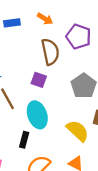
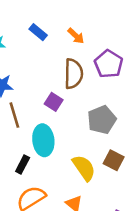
blue rectangle: (12, 23) -> (38, 32), turned 35

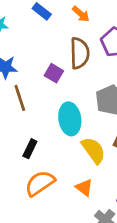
purple square: (54, 102) -> (54, 73), moved
cyan ellipse: (43, 140) -> (70, 119), moved

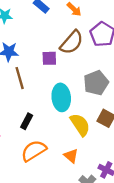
brown semicircle: (80, 53) -> (72, 42), turned 40
purple square: (54, 73) -> (49, 58), turned -35

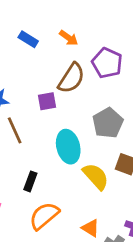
orange triangle: (71, 156) -> (91, 228), moved

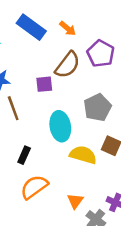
blue rectangle: (28, 39) -> (31, 27), size x1.6
yellow semicircle: (96, 176) -> (83, 155), turned -36
orange triangle: (91, 228) -> (75, 201), turned 30

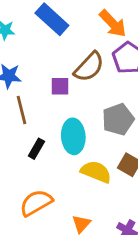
orange arrow: (68, 28) -> (113, 23), moved, size x1.5
black rectangle: (24, 155) -> (36, 149), moved

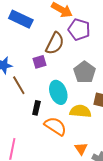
orange semicircle: (36, 203) -> (55, 126), moved, turned 80

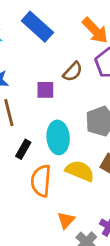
brown semicircle: (55, 43) -> (73, 72), size x0.7
orange semicircle: (55, 126) -> (41, 181), turned -135

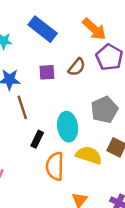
purple square: (45, 90) -> (47, 72), moved

